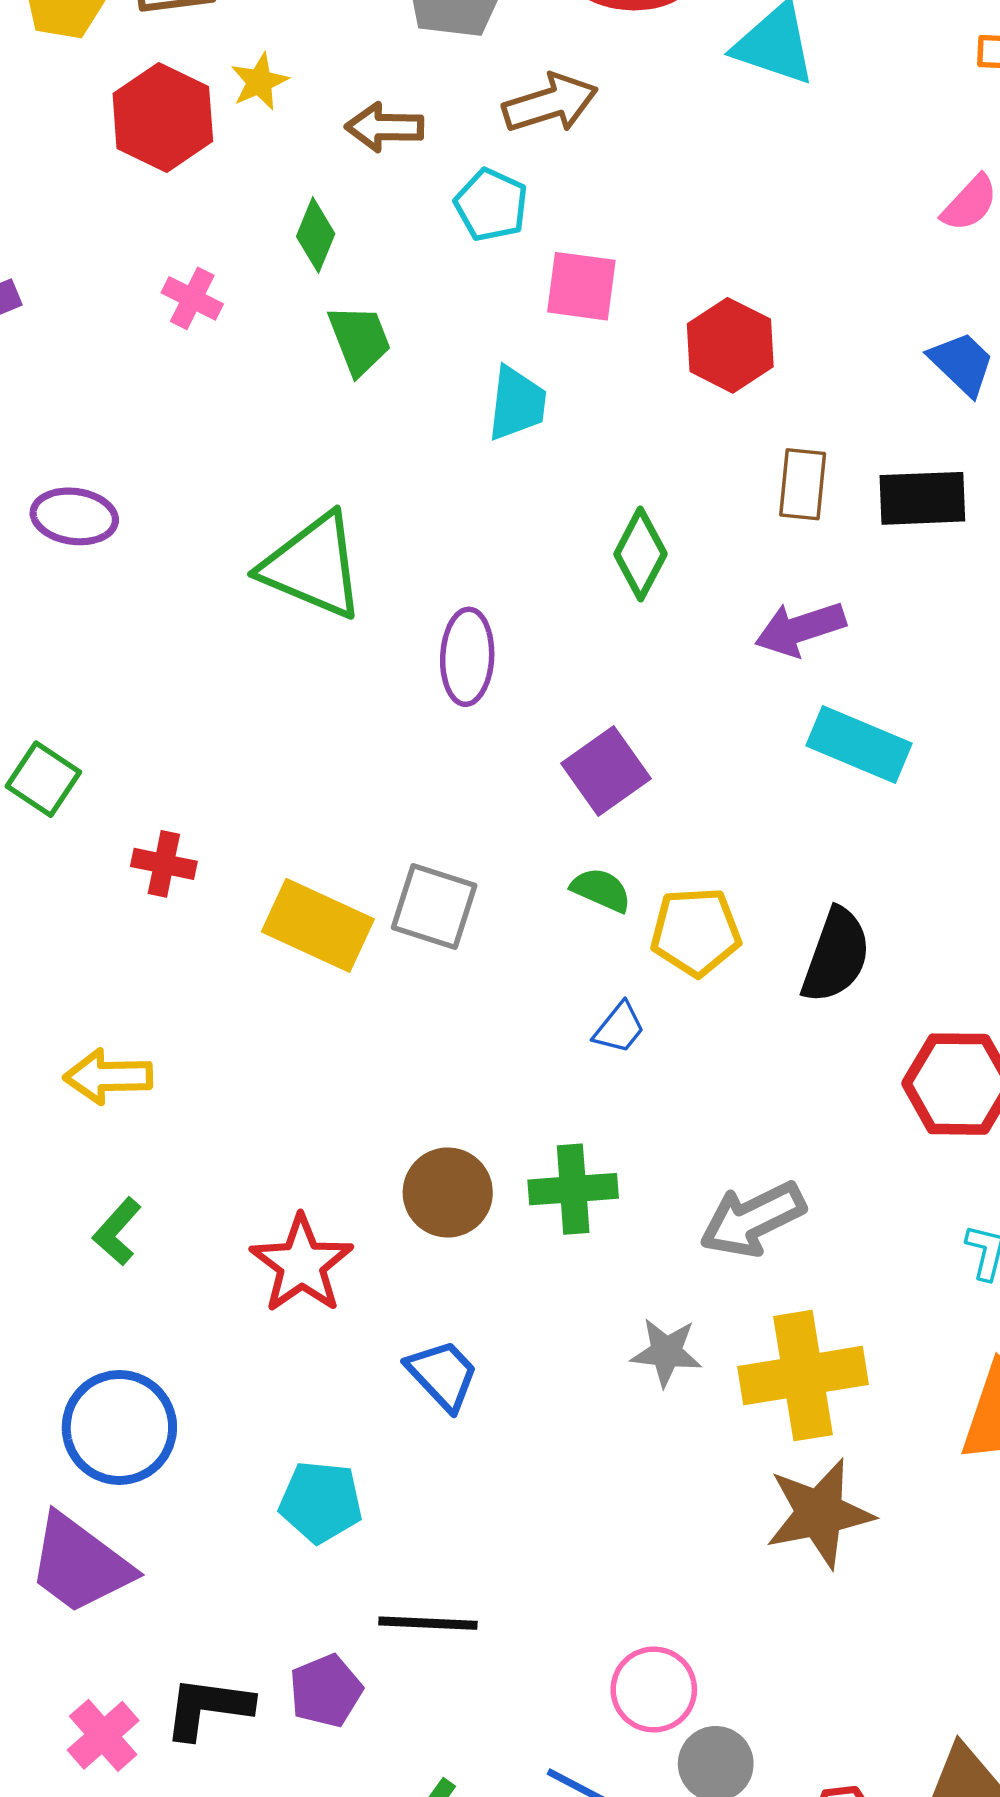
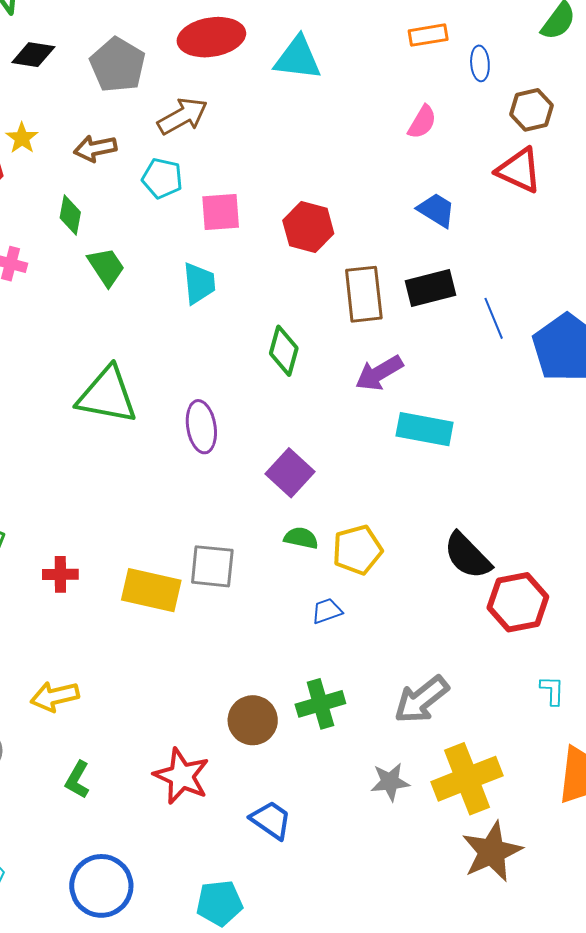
brown rectangle: (803, 484) -> (364, 294), size x1.4
black semicircle: (836, 956) -> (467, 556), moved, turned 128
blue trapezoid: (619, 1028) -> (327, 611), turned -136

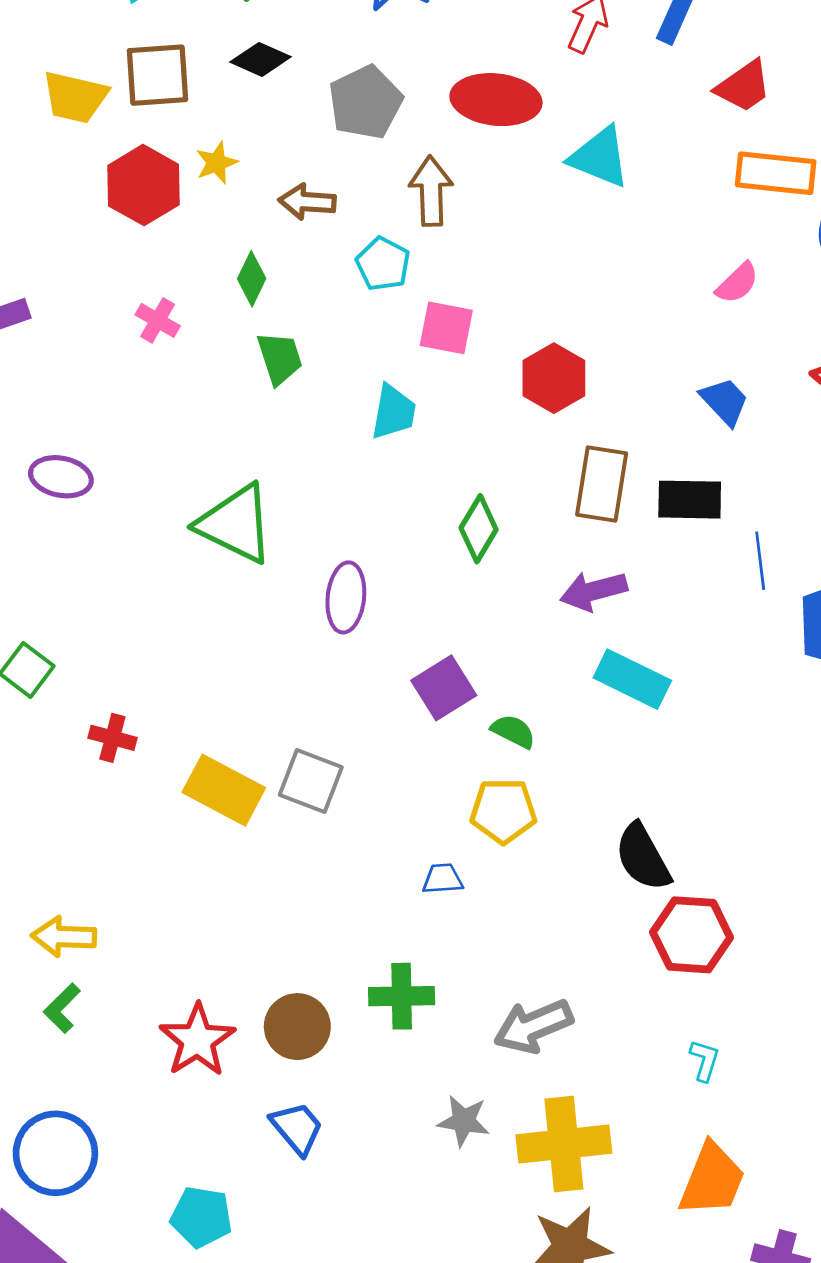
orange rectangle: (428, 35) -> (776, 173), size x1.5
brown arrow: (183, 116) -> (431, 191), turned -78
green semicircle: (301, 538) -> (513, 731), moved
yellow arrow: (55, 696) -> (64, 937), moved
brown circle: (253, 720) -> (297, 1027), moved

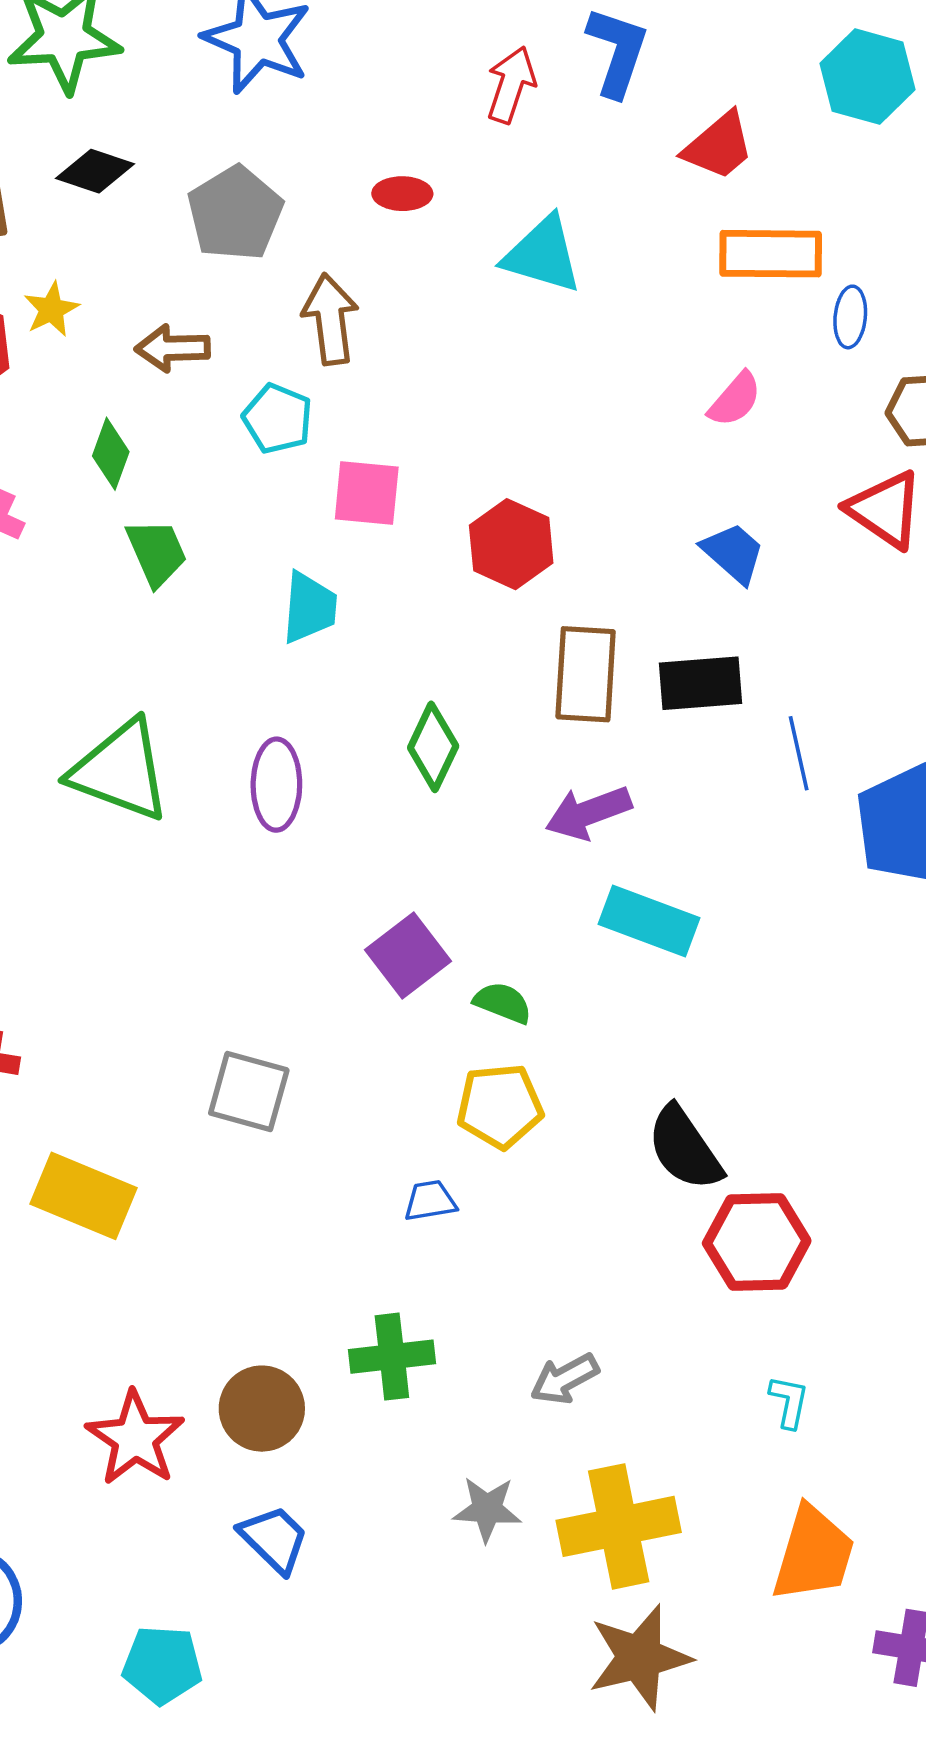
red ellipse: (496, 100) -> (402, 194), size x0.5
purple ellipse: (346, 597) -> (276, 785), moved
yellow rectangle: (224, 790) -> (83, 1196), moved
gray arrow: (533, 1026) -> (565, 1379), size x0.7

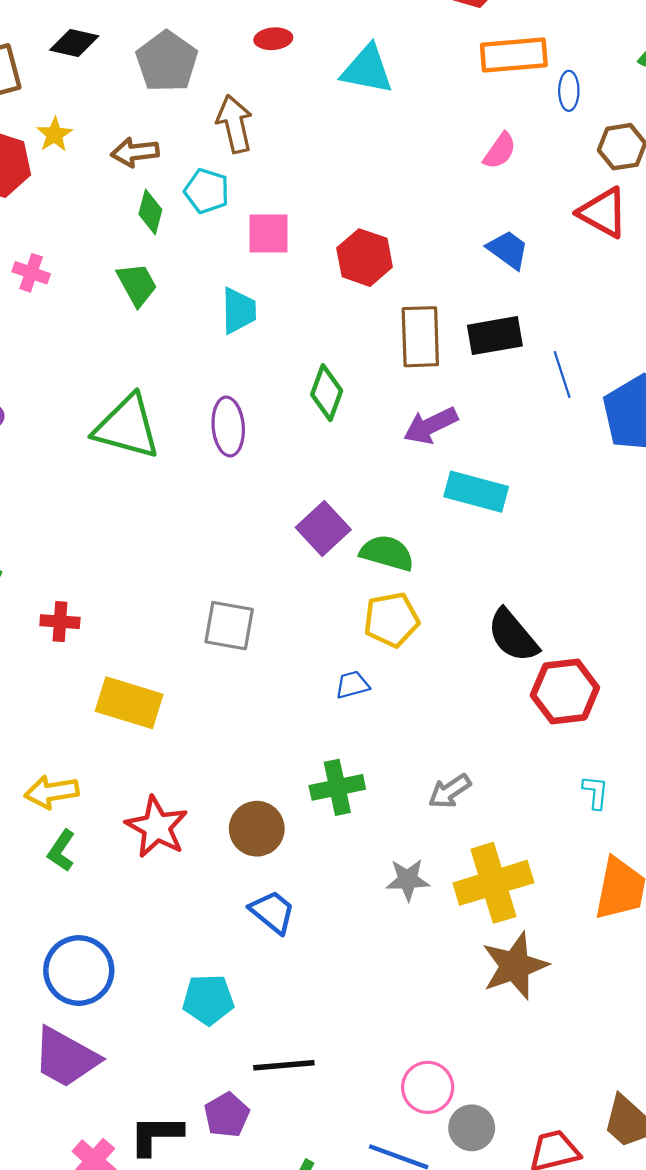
green diamond: (111, 454) -> (150, 212), moved
green semicircle: (503, 1003) -> (387, 553), size x1.4
red star: (135, 1438) -> (157, 827), moved

